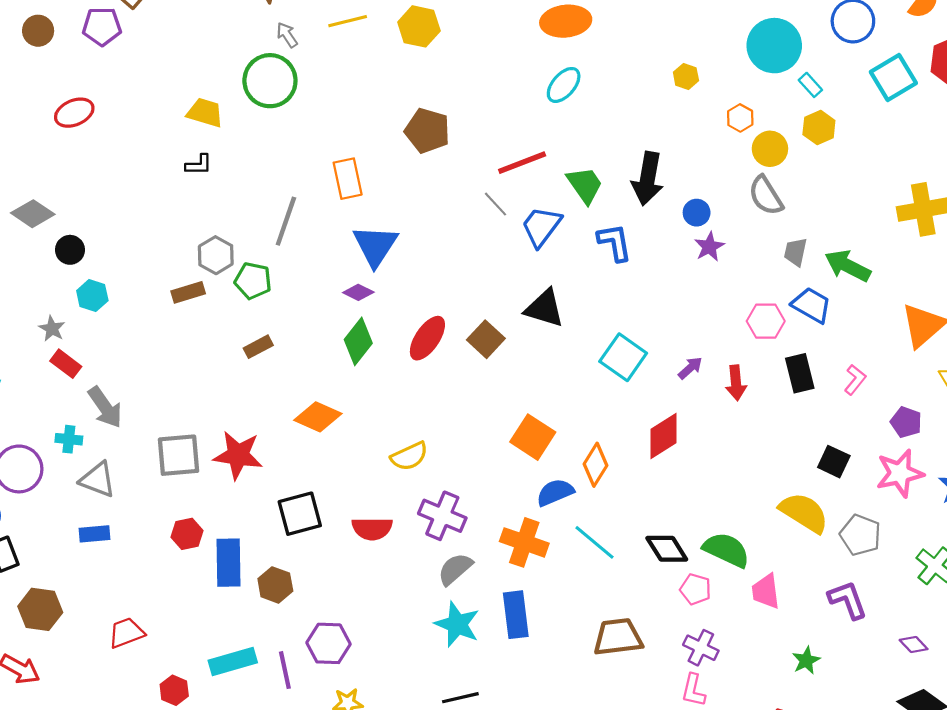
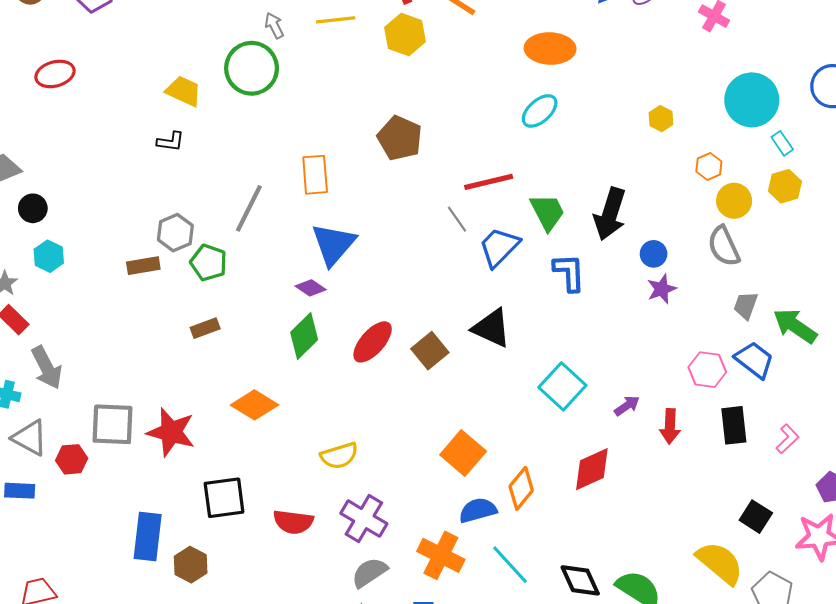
red hexagon: (187, 534) -> (72, 459), moved

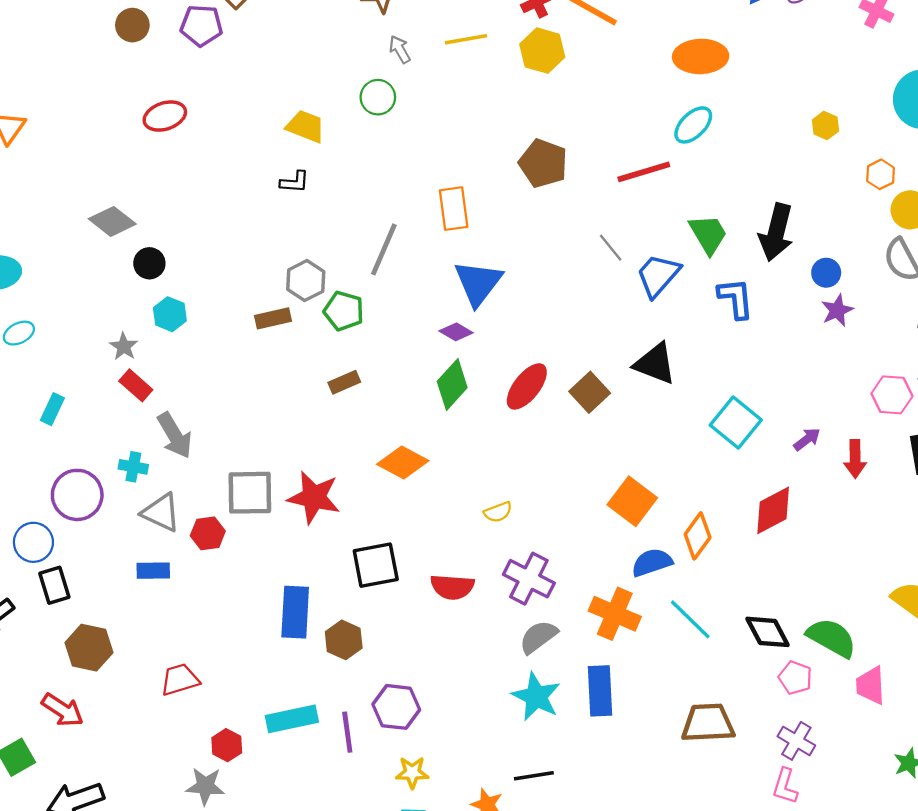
green circle: (252, 68) -> (378, 97), size x0.6
red line: (489, 182) -> (644, 172), moved
yellow semicircle: (339, 456) -> (498, 512), size x0.7

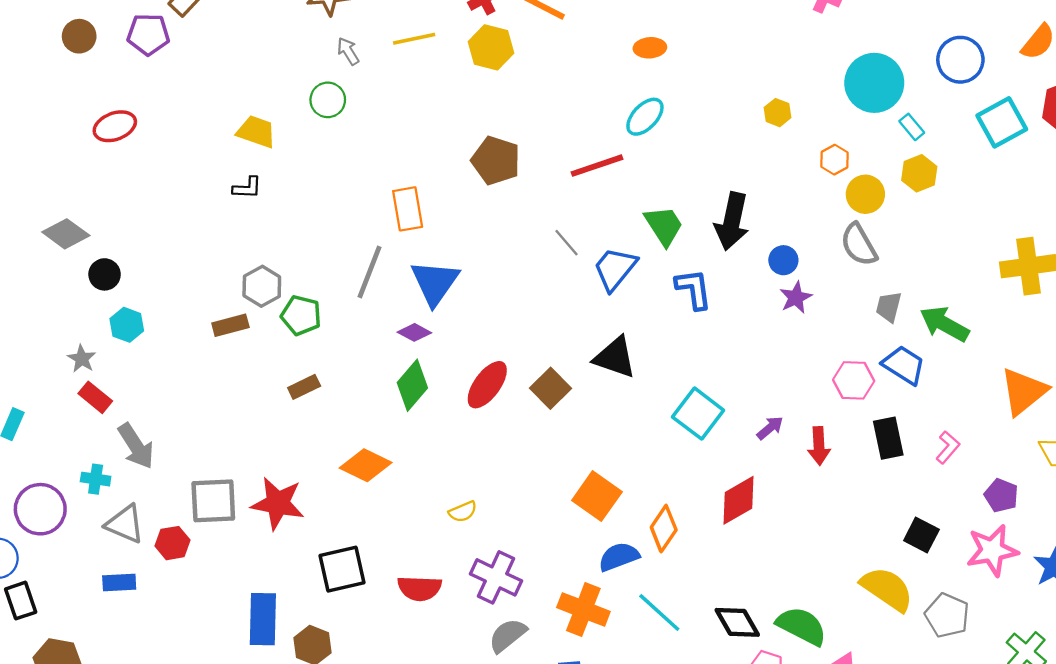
orange ellipse: (701, 56) -> (650, 48), size x0.6
gray line: (384, 249) -> (370, 272), moved

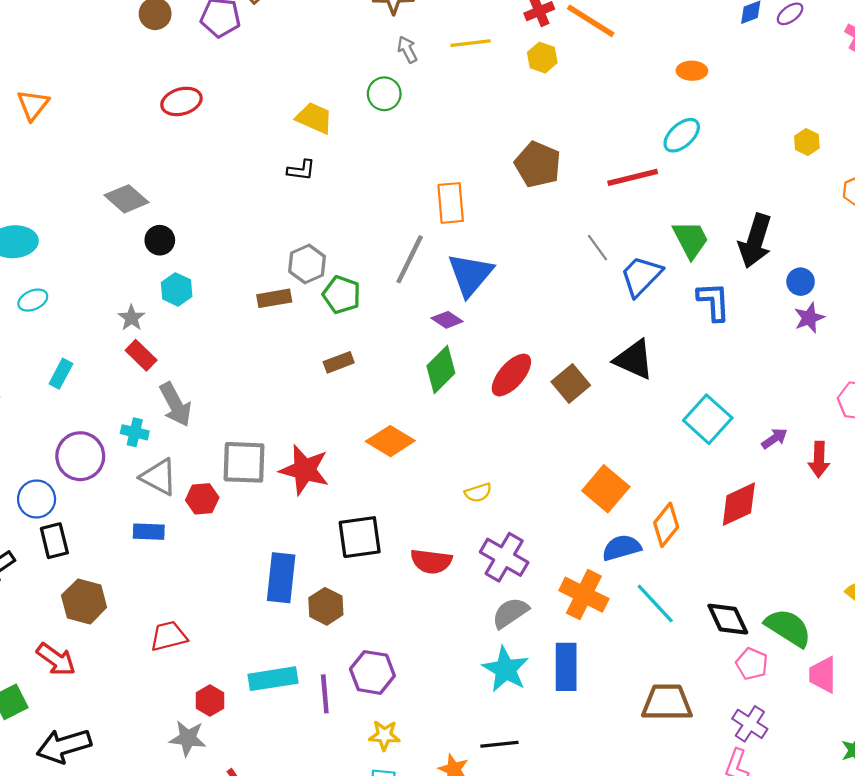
yellow hexagon: (491, 47) -> (542, 58), size x0.7

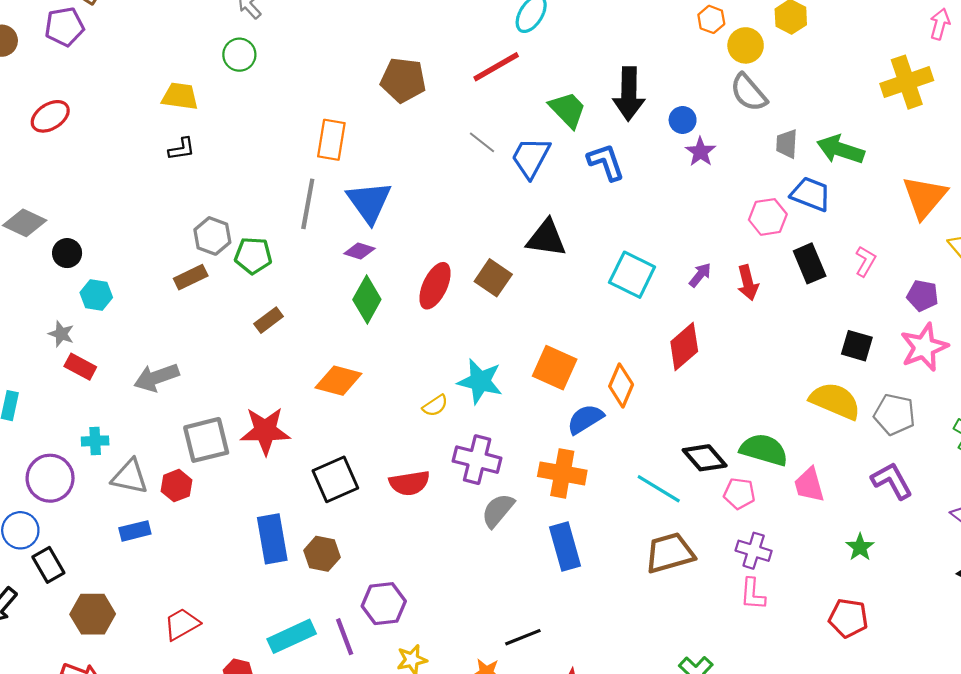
orange rectangle: (451, 203) -> (331, 140), turned 30
gray arrow: (176, 404) -> (157, 377), moved, turned 114
cyan line: (655, 603) -> (659, 489), moved
cyan star: (506, 669) -> (480, 381), moved

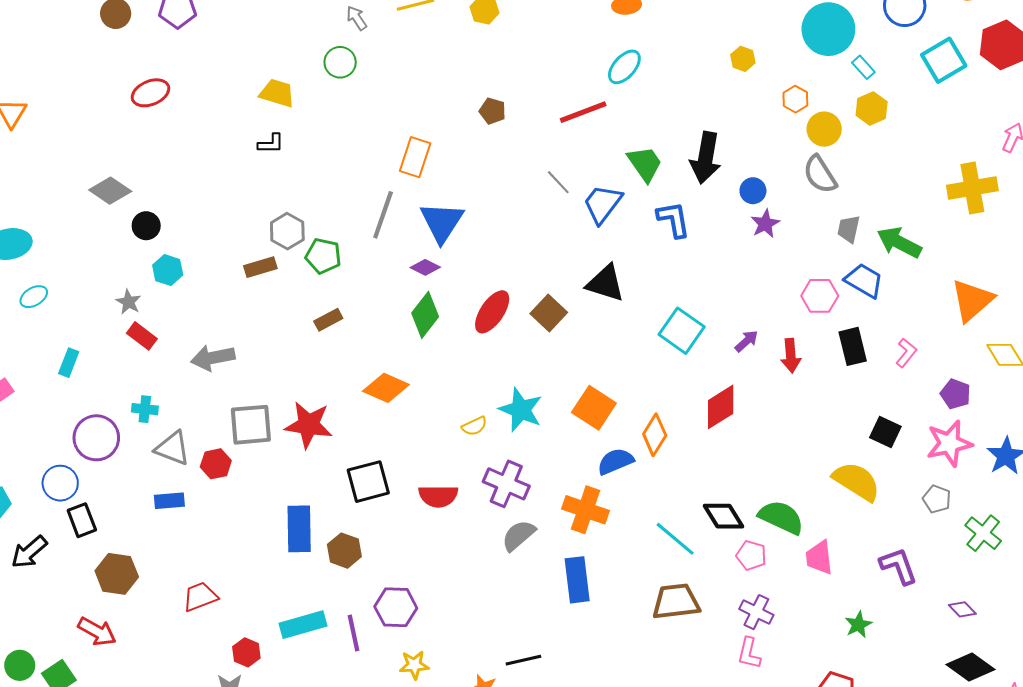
brown pentagon: (403, 80) -> (492, 111), size x0.6
gray pentagon: (894, 414) -> (937, 499), moved, size x0.7

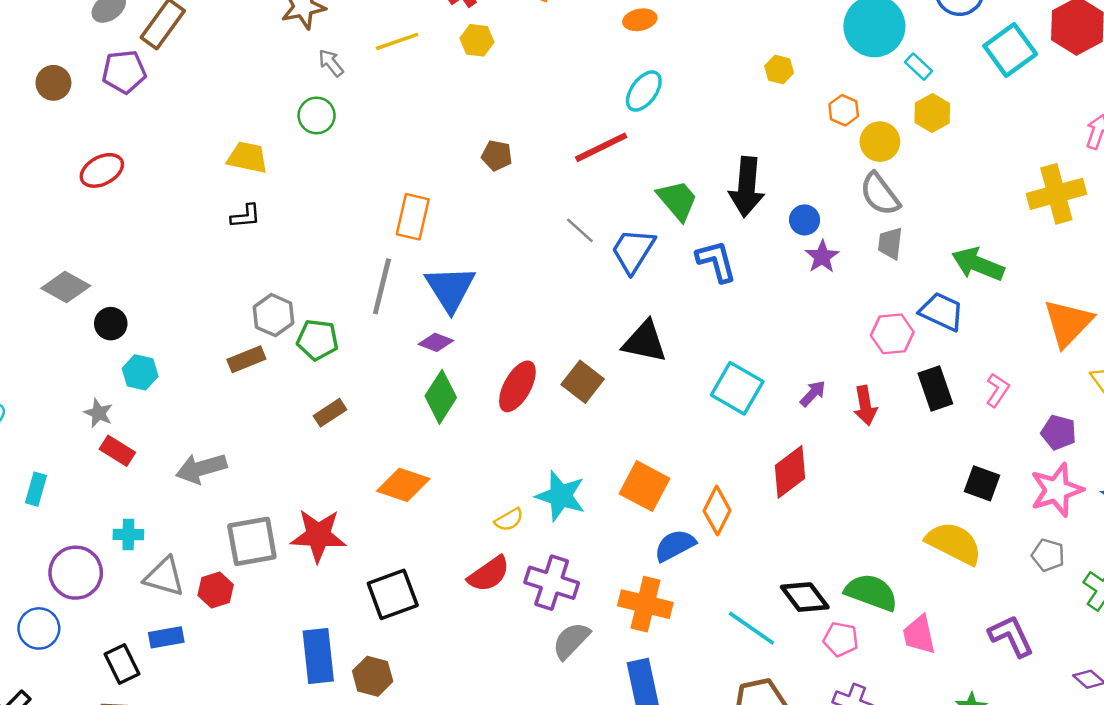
gray trapezoid: (849, 229) -> (890, 243), moved
red semicircle: (438, 496) -> (489, 574), moved, turned -30
black rectangle: (82, 520) -> (122, 664), moved

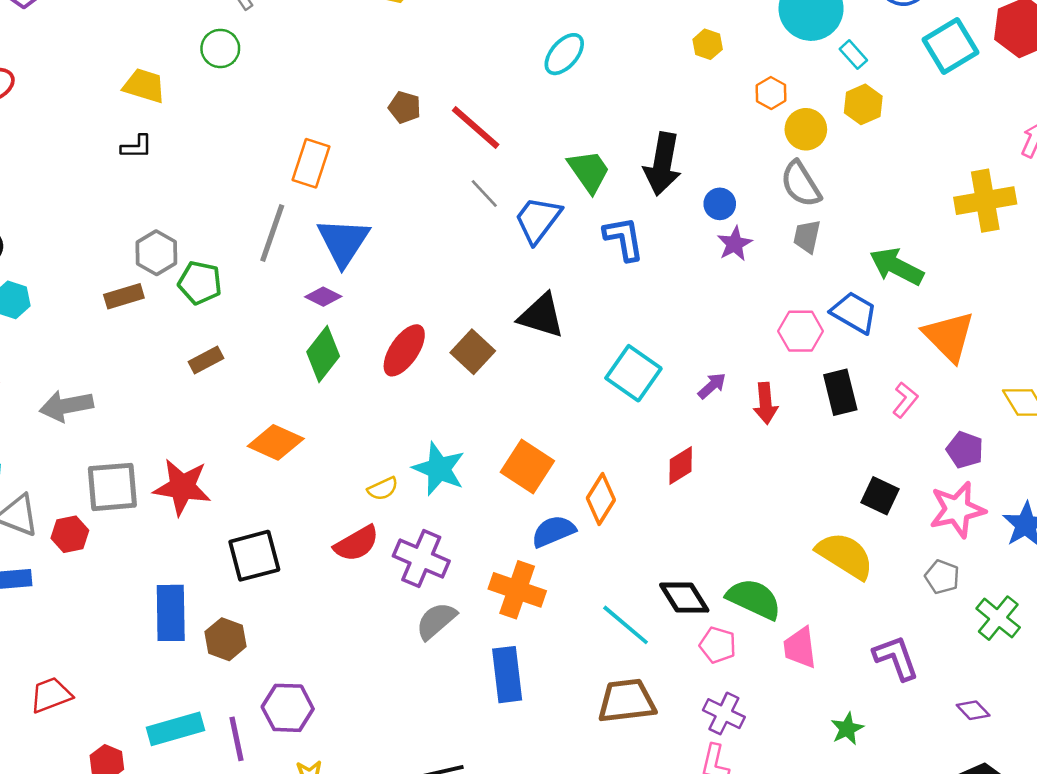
red line: (601, 147) -> (476, 127), moved, turned 62
orange triangle: (1068, 323) -> (949, 336), moved, turned -34
red diamond: (790, 472) -> (681, 466), size x0.7

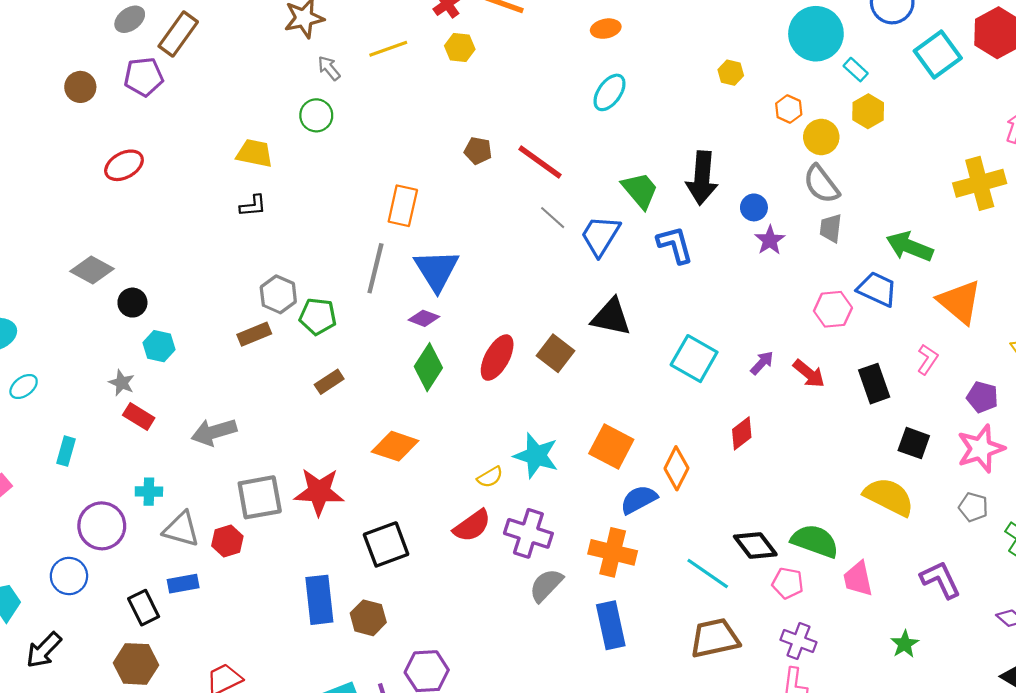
black rectangle: (840, 392) -> (874, 384), moved
red arrow: (766, 403) -> (809, 374), turned -40

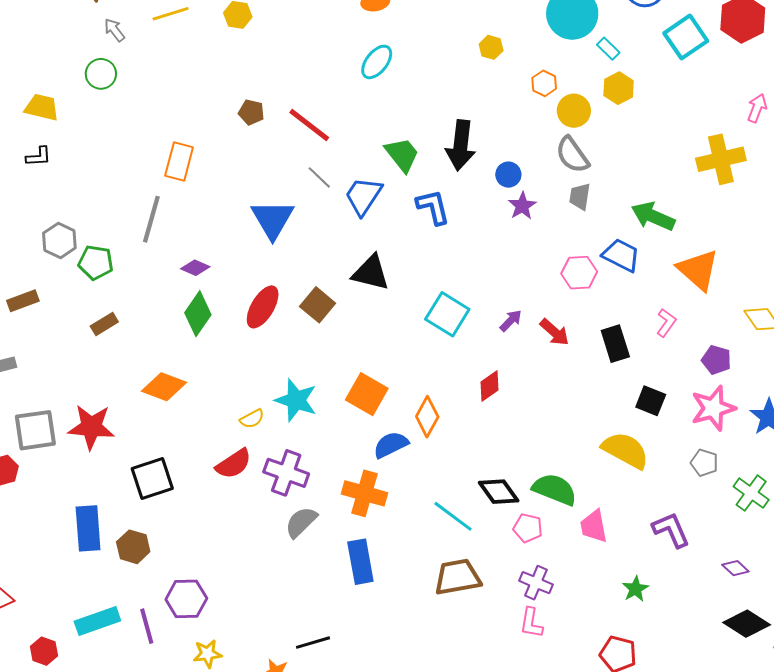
blue triangle: (437, 270) -> (273, 219), moved
brown rectangle: (254, 334) -> (23, 301), moved

